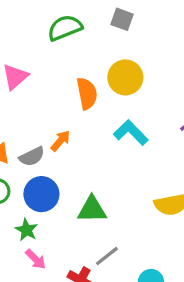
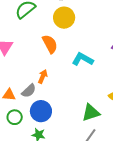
yellow circle: (125, 77) -> (64, 18), moved
green triangle: (92, 209) -> (91, 113), moved

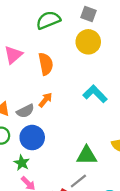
orange semicircle: (50, 44) -> (46, 64), moved

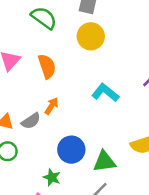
green semicircle: (48, 20) -> (44, 18), turned 65
blue circle: (32, 138) -> (71, 150), moved
green star: (22, 163) -> (52, 177), moved

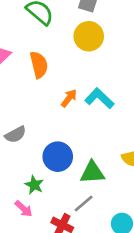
orange arrow: (52, 106) -> (69, 98), moved
gray semicircle: (31, 121) -> (16, 135), moved

